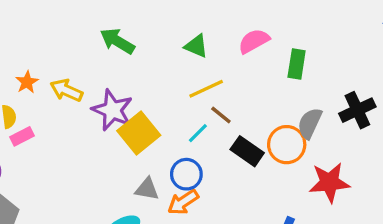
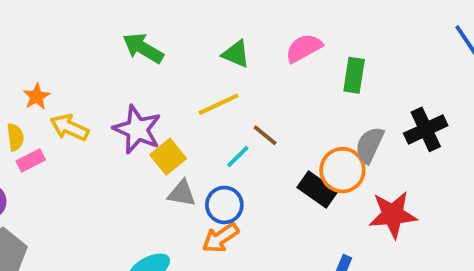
yellow line: (206, 89) -> (219, 104), moved
yellow arrow: (66, 90) -> (69, 127), moved
yellow square: (139, 133) -> (168, 157), size x0.7
black rectangle: (247, 151) -> (317, 189), moved
gray triangle: (147, 189) -> (182, 193), moved

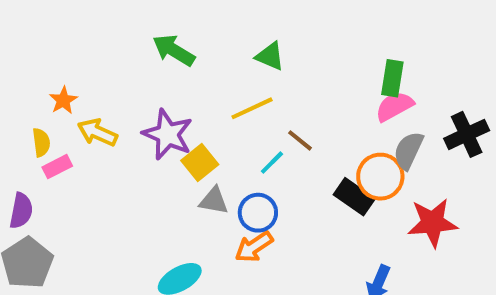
pink semicircle: (304, 48) -> (394, 106), moved

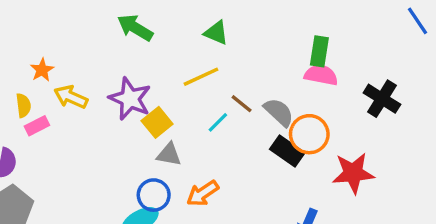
pink semicircle: (394, 106) -> (321, 75), turned 40
black cross: (467, 134) -> (382, 99), turned -33
gray semicircle: (408, 150) -> (279, 112), moved, turned 108
blue circle: (258, 213) -> (154, 195), moved

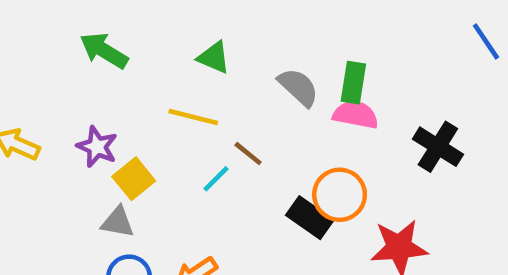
yellow line: (201, 77) -> (193, 117), turned 39
purple star: (130, 99) -> (97, 147), size x0.7
gray semicircle: (279, 112) -> (298, 87), moved
gray triangle: (169, 154) -> (118, 222), moved

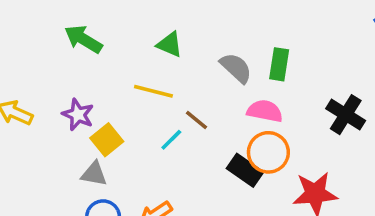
pink semicircle: (356, 115) -> (265, 111), moved

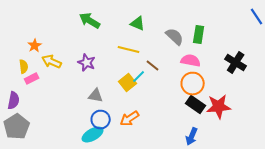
yellow square: (107, 140) -> (128, 83), moved
black rectangle: (245, 170) -> (196, 105), moved

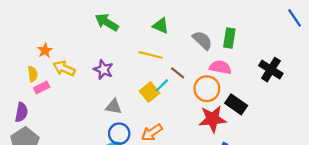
orange circle: (193, 84) -> (207, 89), moved
black rectangle: (196, 105) -> (236, 104), moved
red star: (219, 107) -> (212, 119), moved

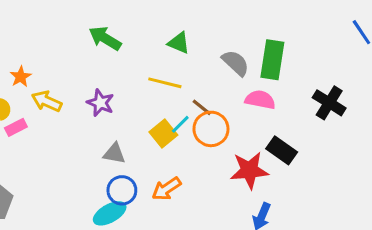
green rectangle: (229, 38) -> (272, 60), size x1.4
orange circle: (207, 89) -> (211, 129), moved

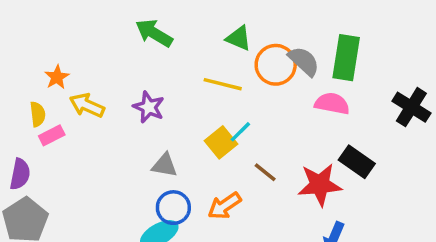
brown line: (202, 107) -> (265, 172), moved
orange circle: (211, 129) -> (276, 65), moved

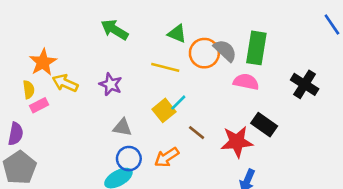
orange star: (57, 77) -> (43, 62), size x1.5

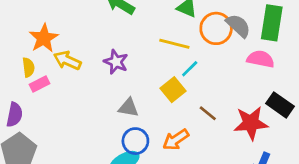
cyan line: (178, 103) -> (190, 69), moved

